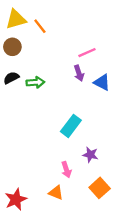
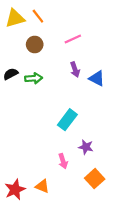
orange line: (40, 26) -> (38, 16), moved
brown circle: (12, 47) -> (35, 44), moved
pink line: (87, 53) -> (73, 39), moved
orange triangle: (56, 193) -> (42, 186), moved

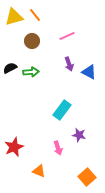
orange square: (95, 179) -> (87, 177), moved
red star: (15, 190) -> (14, 147), moved

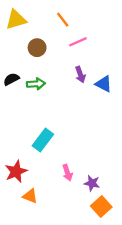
orange line: (35, 15) -> (63, 20), moved
cyan rectangle: (62, 110) -> (43, 140), moved
purple star: (79, 135) -> (92, 183), moved
orange triangle: (39, 171) -> (30, 196), moved

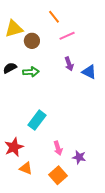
yellow triangle: (16, 20) -> (14, 29), moved
orange square: (101, 207) -> (58, 175), moved

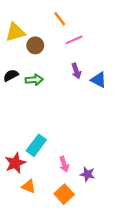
cyan rectangle: (37, 120) -> (36, 145), moved

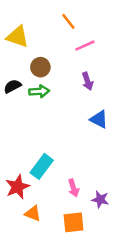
yellow triangle: (15, 32) -> (18, 37), turned 35
brown circle: (35, 45) -> (40, 67), moved
blue triangle: (99, 80) -> (99, 119), moved
orange square: (64, 194) -> (73, 222), turned 36

